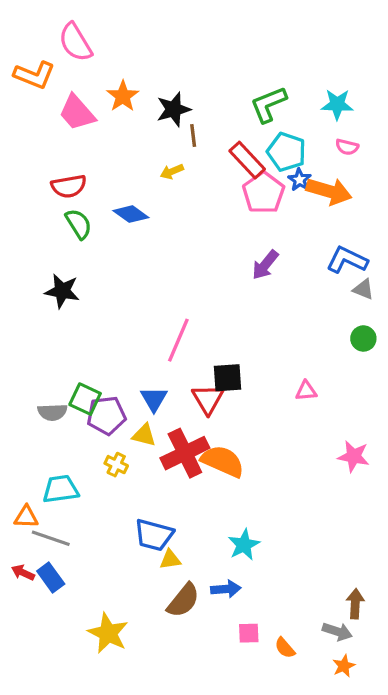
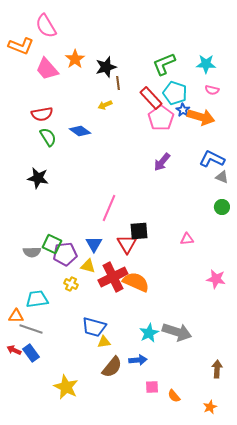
gray arrow: (337, 632) -> (177, 332), moved, size x1.6

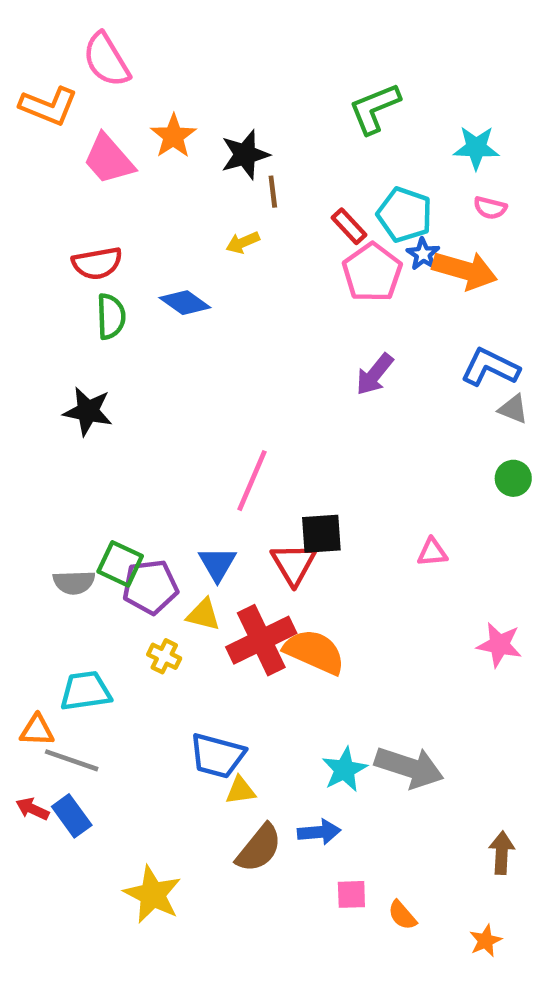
green L-shape: (164, 64) -> (375, 108), moved
red rectangle: (151, 98) -> (349, 226), size x0.7
green semicircle: (48, 137) -> (111, 316), turned 30

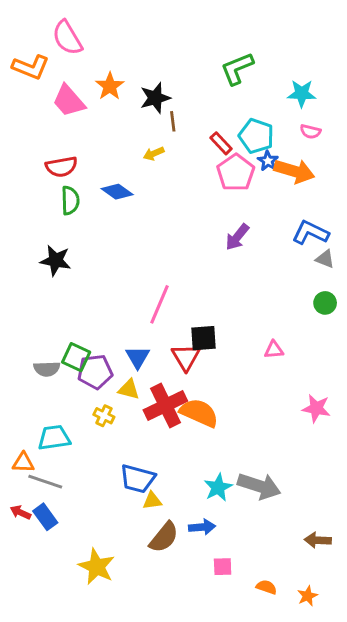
brown arrow: (502, 853) -> (318, 540), turned -90
orange semicircle: (402, 915) -> (266, 587), moved, turned 150

